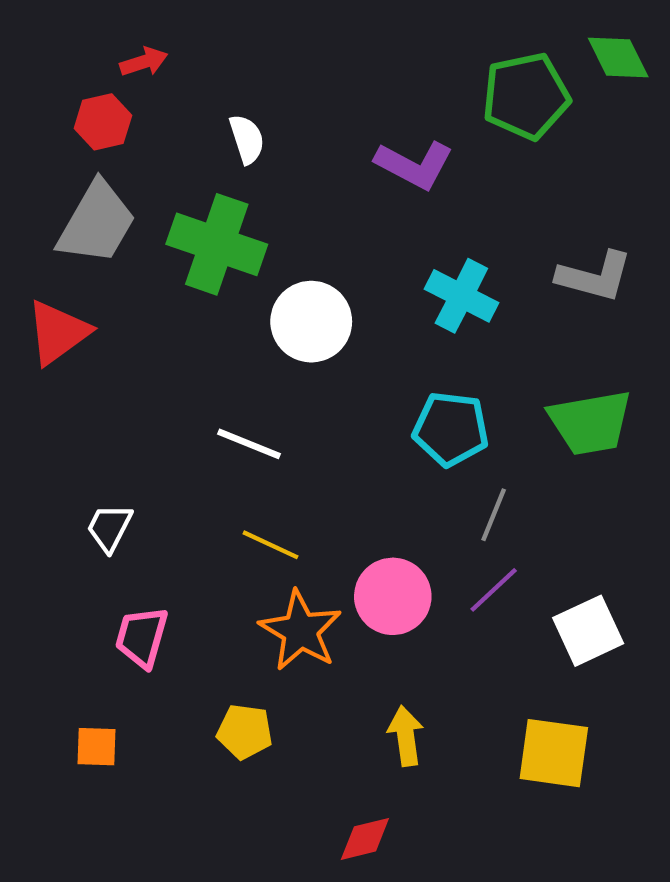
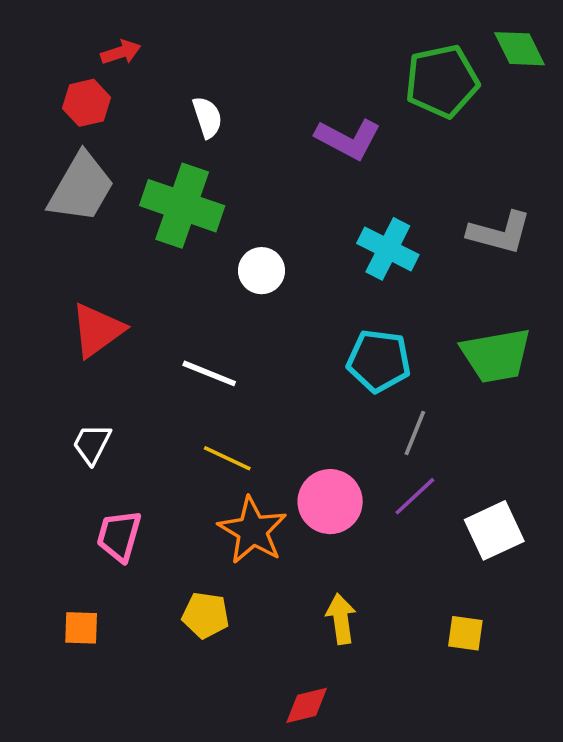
white circle: (311, 322) -> (262, 271), size x0.7
red triangle: (58, 332) -> (97, 330), moved
yellow square: (554, 753) -> (465, 633), size x0.6

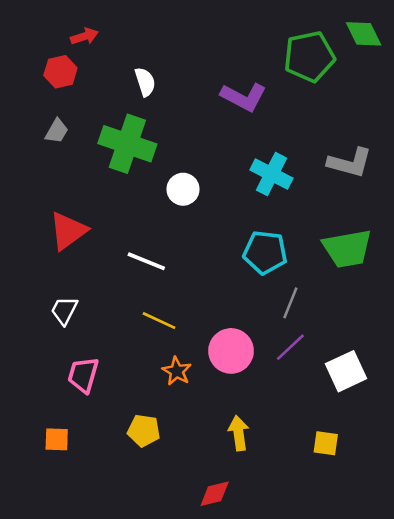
gray trapezoid: (81, 188) -> (57, 131), size x0.5
orange star: (252, 530) -> (177, 371), size x0.6

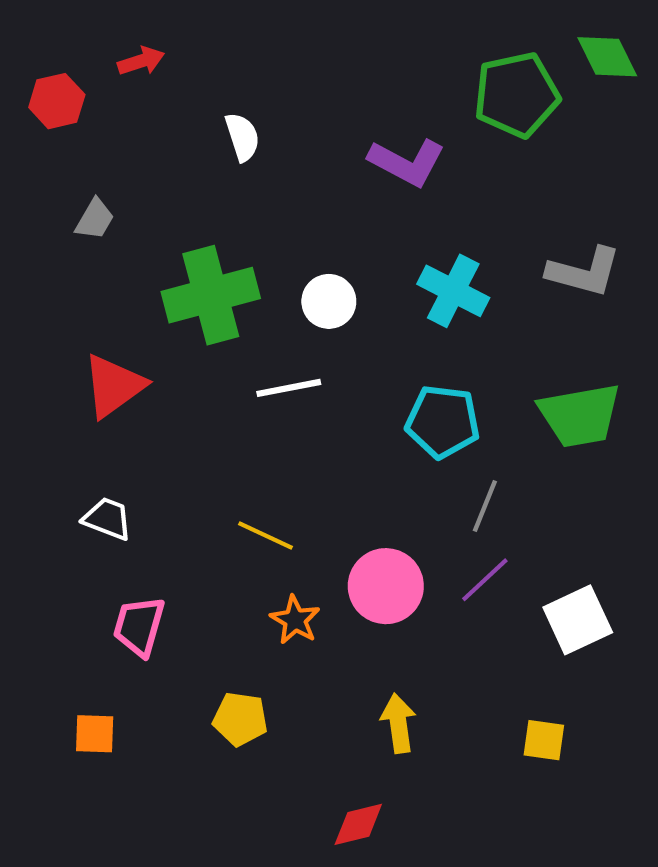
red hexagon: (60, 72) -> (57, 101), moved
green cross: (127, 144) -> (211, 295), moved, turned -34
white circle: (183, 189) -> (329, 301), moved
white line: (146, 261) -> (289, 388), moved, turned -33
white trapezoid: (64, 311) -> (107, 519), turned 84

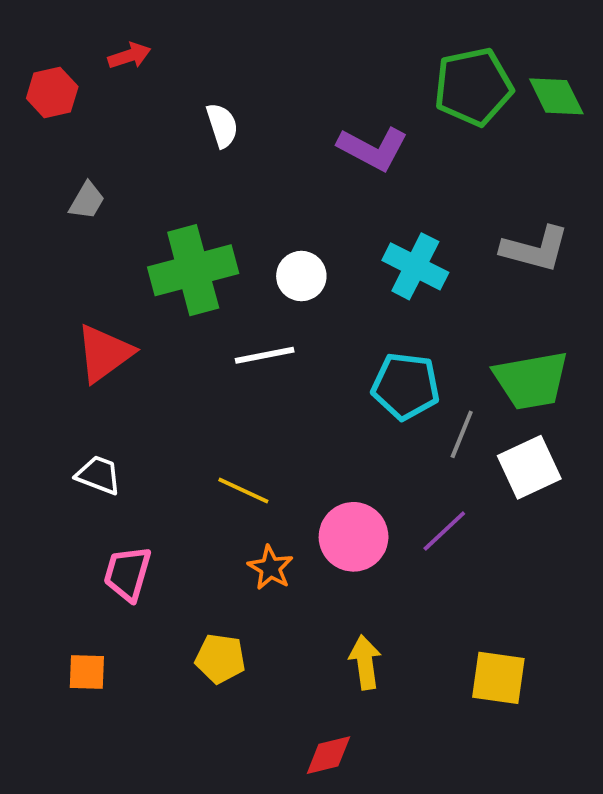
green diamond: (607, 57) -> (556, 96), moved
gray line: (485, 506) -> (462, 434), moved
white square: (578, 620) -> (529, 467), moved
yellow square: (544, 740) -> (498, 678), size x1.4

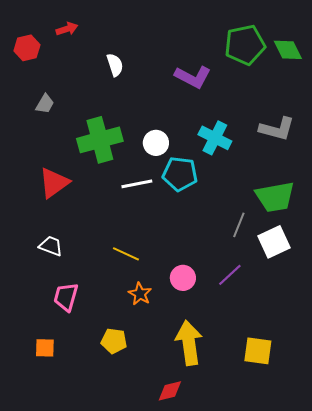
cyan pentagon: (406, 386) -> (180, 174), moved
pink circle: (354, 537) -> (183, 278), size x0.7
yellow arrow: (365, 662) -> (189, 343), size x1.6

